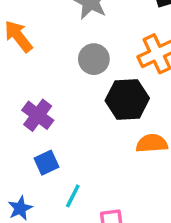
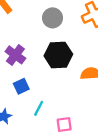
black hexagon: (127, 99) -> (58, 55), moved

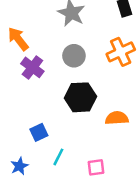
purple cross: (15, 55) -> (32, 67), moved
pink square: (64, 124) -> (96, 167), moved

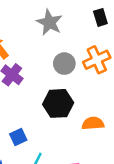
gray circle: (74, 56) -> (64, 64), moved

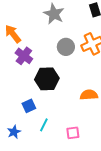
black hexagon: (58, 103) -> (47, 79), moved

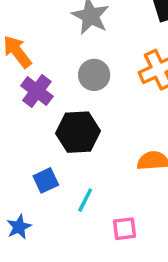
gray circle: (66, 47) -> (94, 75), moved
cyan line: (44, 125) -> (85, 200), moved

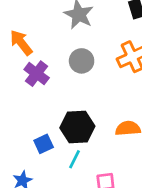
black hexagon: (78, 132) -> (77, 127), moved

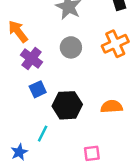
blue square: (44, 144) -> (38, 89), moved
cyan line: (75, 159) -> (43, 134), moved

